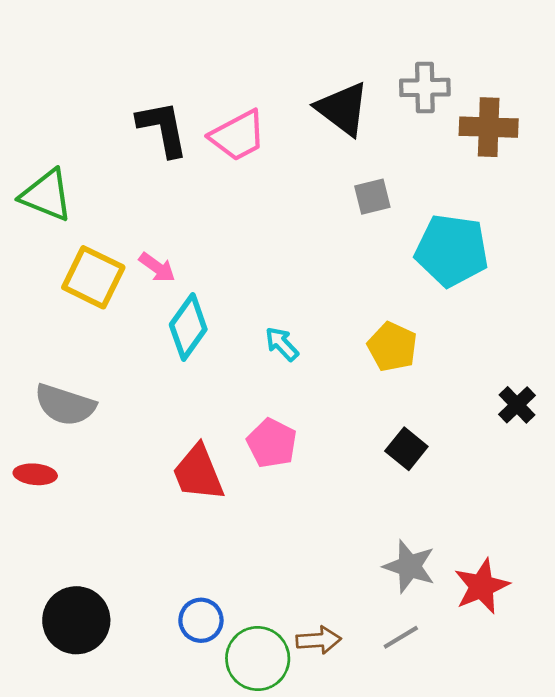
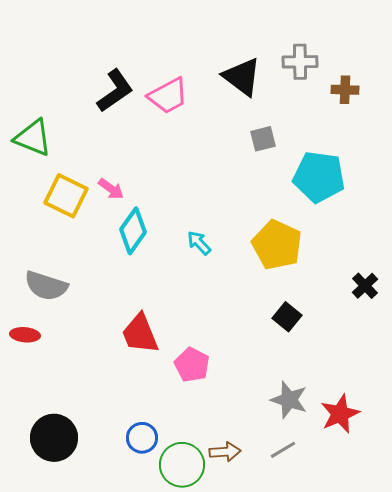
brown cross: (489, 127) -> (345, 90), size x0.7
black L-shape: (163, 129) -> (115, 91), turned 66
yellow pentagon: (392, 347) -> (277, 245), size x1.4
pink pentagon: (272, 443) -> (192, 365), moved

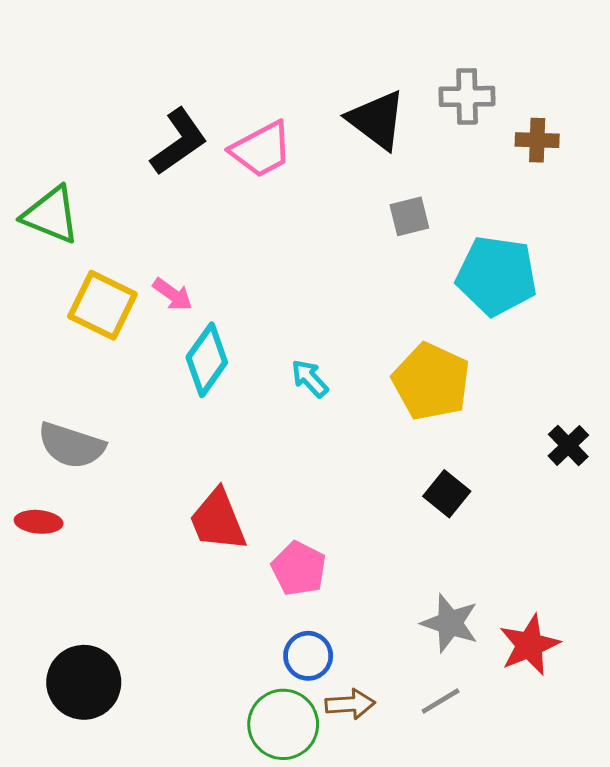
blue circle: (142, 438) -> (308, 656), moved

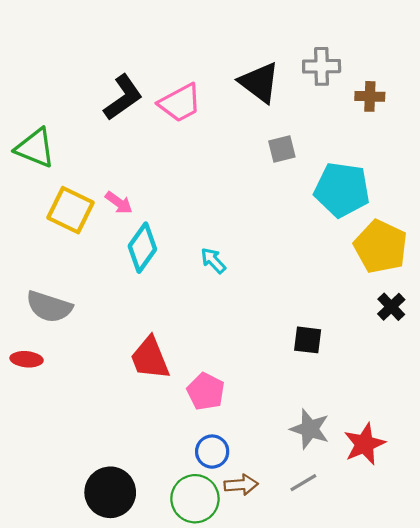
yellow pentagon: (431, 382) -> (381, 247), moved
black square: (447, 494) -> (308, 340), turned -32
black circle: (84, 682) -> (110, 492), moved

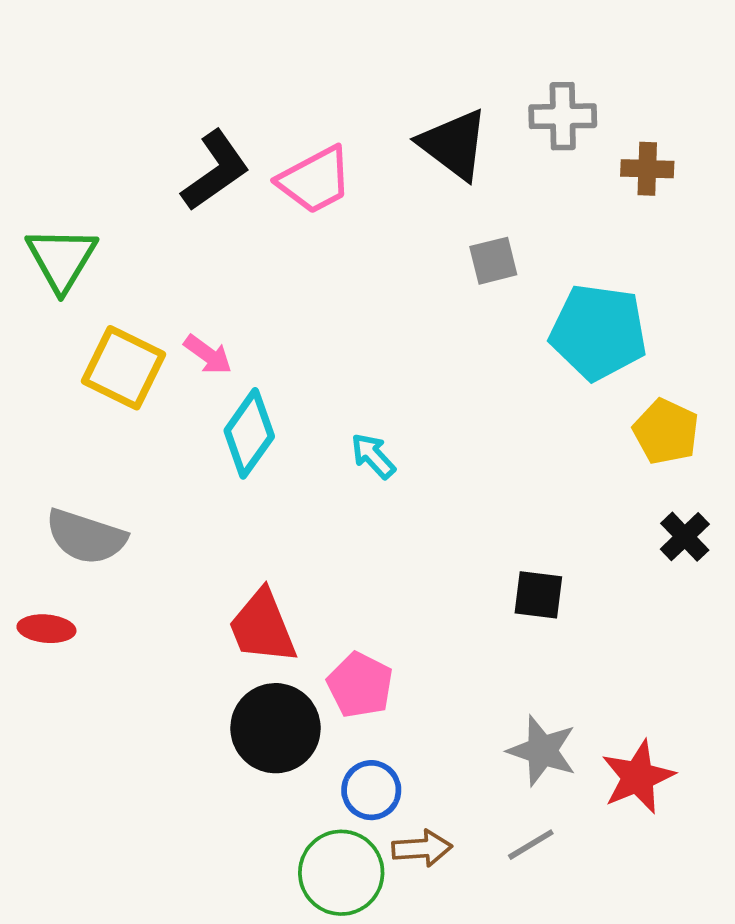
green triangle: (35, 148) -> (62, 259), turned 39
yellow pentagon: (381, 247) -> (666, 432), size x0.7
black circle: (110, 492) -> (276, 728), moved

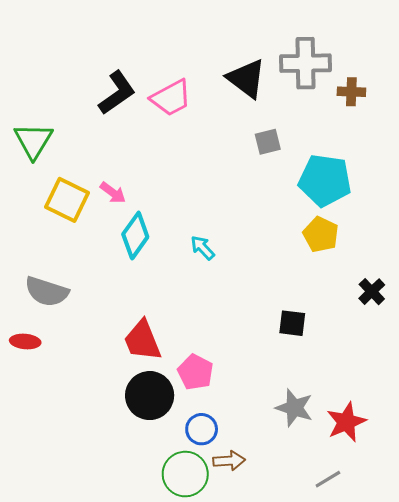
gray cross: (563, 116) -> (306, 63), size x1.4
yellow pentagon: (666, 432) -> (321, 234), moved
gray line: (531, 845) -> (328, 479), moved

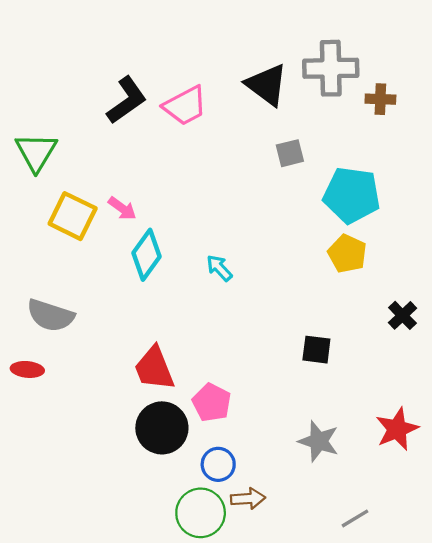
red star: (346, 422) -> (397, 429), moved

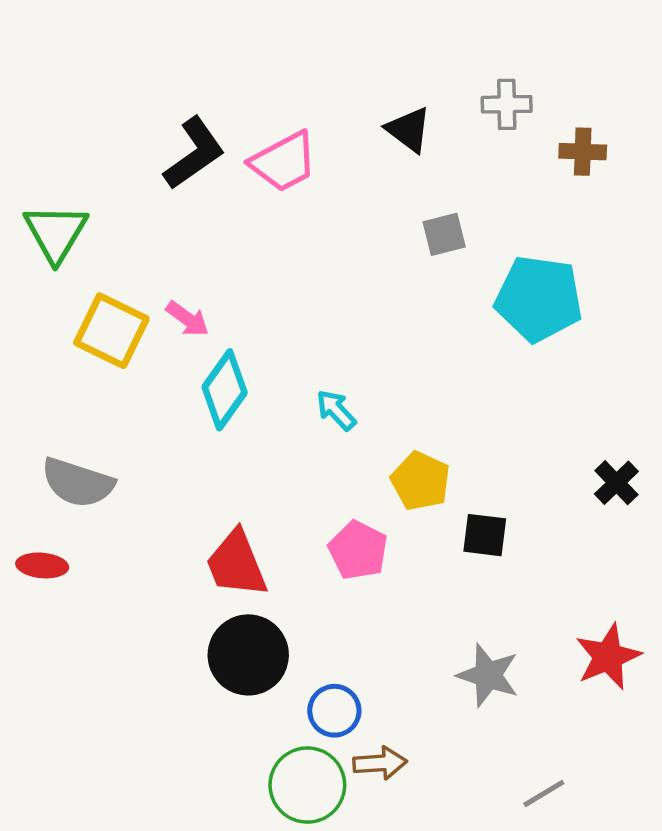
gray cross: (331, 68) -> (507, 104), size x0.6
black triangle: (267, 85) -> (409, 130), size x0.7
yellow pentagon: (347, 254) -> (421, 481), moved
pink pentagon: (212, 403) -> (358, 550), moved

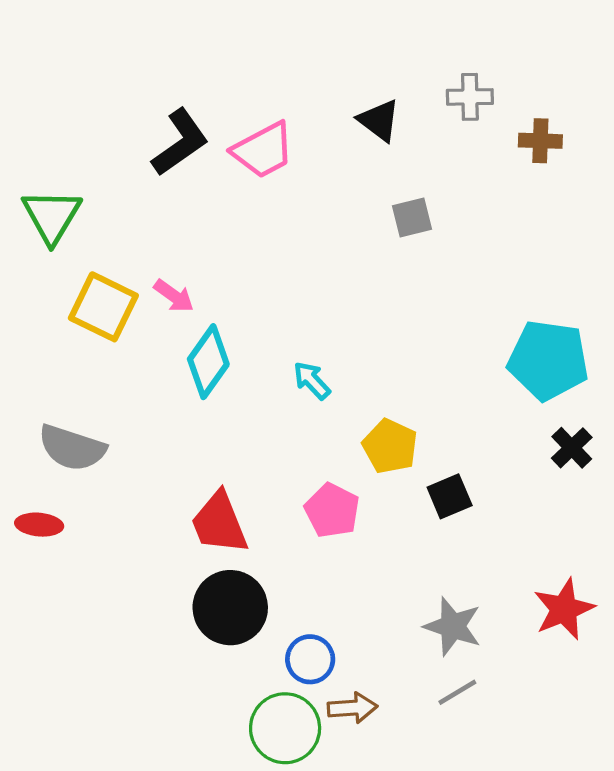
cyan pentagon: (539, 299) -> (548, 360), moved
black square: (485, 535) -> (450, 496), turned -30
gray line: (544, 793) -> (457, 692), moved

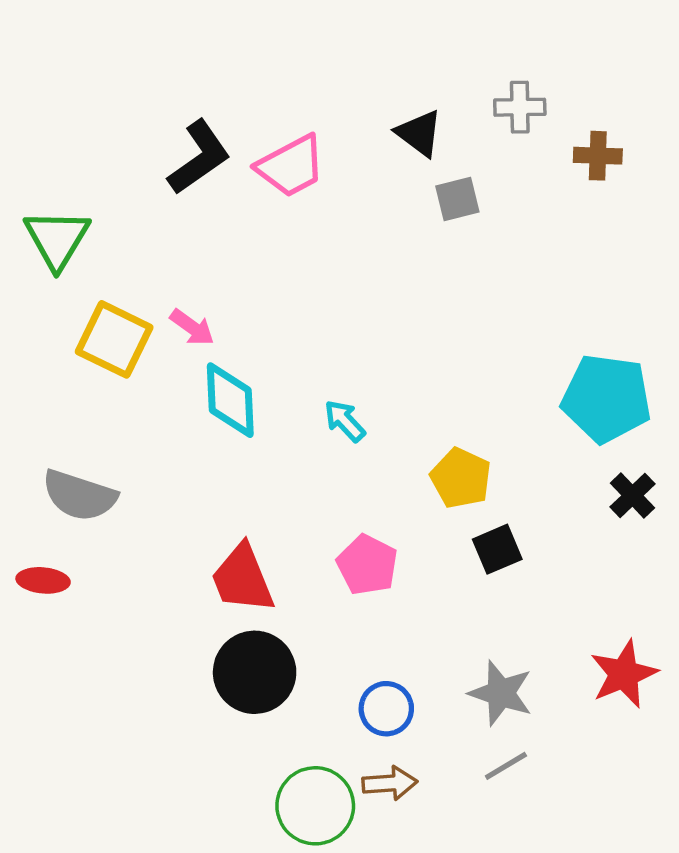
gray square: (412, 218) -> (457, 199), moved
cyan diamond: (208, 362) -> (230, 400), turned -38
yellow pentagon: (390, 446) -> (461, 478), moved
blue circle: (310, 659) -> (386, 709), moved

